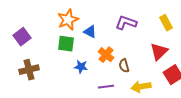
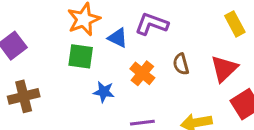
purple L-shape: (126, 23) -> (152, 24), moved
brown semicircle: (124, 66) -> (181, 64), moved

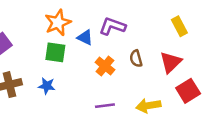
blue star: (104, 92) -> (47, 86), moved

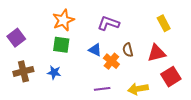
blue triangle: (85, 37) -> (95, 50), moved
red triangle: (171, 62) -> (156, 53), turned 30
orange cross: (105, 66) -> (111, 61), moved

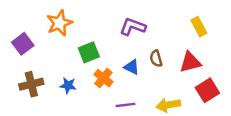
orange star: (63, 20) -> (59, 23), moved
green square: (61, 45) -> (89, 52), moved, turned -30
blue triangle: (95, 50) -> (132, 67), moved
orange cross: (111, 61) -> (103, 78), moved

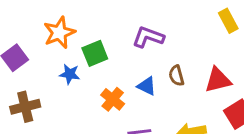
yellow rectangle: (199, 27) -> (228, 21), moved
green square: (89, 52) -> (95, 53), moved
blue star: (68, 85) -> (70, 74), moved

